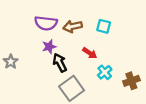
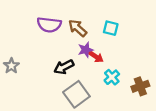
brown arrow: (73, 26) -> (78, 28), turned 54
purple star: (49, 47) -> (86, 50), moved
black arrow: (60, 63) -> (64, 67), turned -90

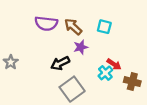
red arrow: (96, 57) -> (114, 64), moved
brown cross: (140, 86) -> (132, 82), turned 35

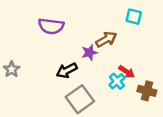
brown arrow: (73, 27) -> (106, 39), moved, turned 108
cyan square: (104, 27) -> (134, 17), moved

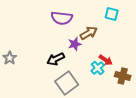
purple semicircle: (51, 26) -> (62, 18), moved

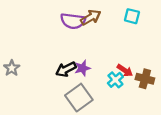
brown arrow: (89, 33) -> (91, 17), moved
purple star: (75, 44) -> (82, 68), moved
brown cross: (123, 76) -> (145, 79), moved

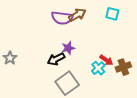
purple star: (82, 68) -> (68, 48), moved
brown cross: (145, 79) -> (123, 67), turned -35

